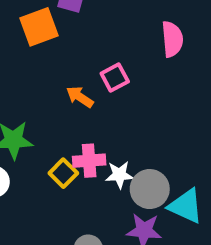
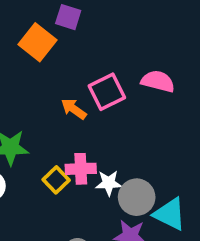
orange square: (39, 27) -> (37, 42), turned -33
pink semicircle: (172, 39) -> (158, 81), moved, turned -72
pink square: (115, 78) -> (107, 92), size x1.4

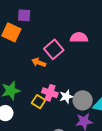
pink cross: (81, 169) -> (50, 93), turned 35

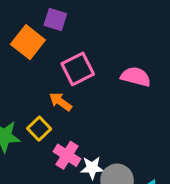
pink square: (54, 49) -> (78, 69), moved
yellow square: (39, 102) -> (39, 129), moved

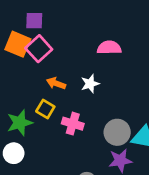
pink square: (78, 69) -> (39, 49), moved
white star: (92, 168) -> (90, 84), moved

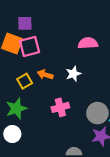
pink square: (39, 49) -> (30, 46), turned 30
yellow square: (45, 109) -> (25, 81), moved, turned 32
pink cross: (73, 124) -> (60, 107), turned -30

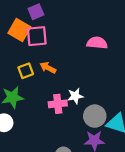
purple square: (25, 23) -> (36, 12), turned -32
white star: (73, 74) -> (75, 96), moved

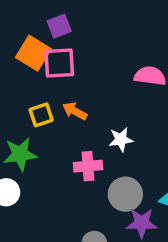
white star: (75, 96) -> (121, 140), moved
gray circle: (95, 116) -> (125, 194), moved

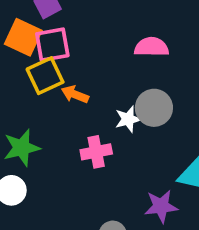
yellow square: (41, 115) -> (45, 76), moved, size x1.4
gray circle: (125, 194) -> (154, 108), moved

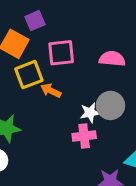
pink square: (52, 45) -> (61, 53), moved
pink cross: (96, 152) -> (84, 136), moved

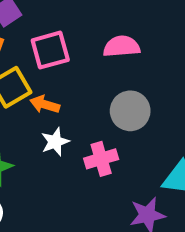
white star: (90, 113) -> (55, 142), moved

